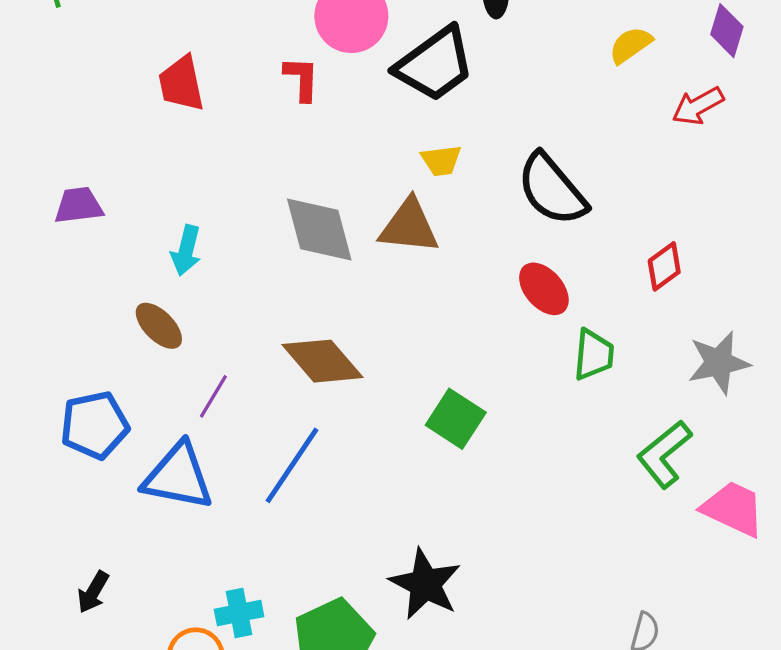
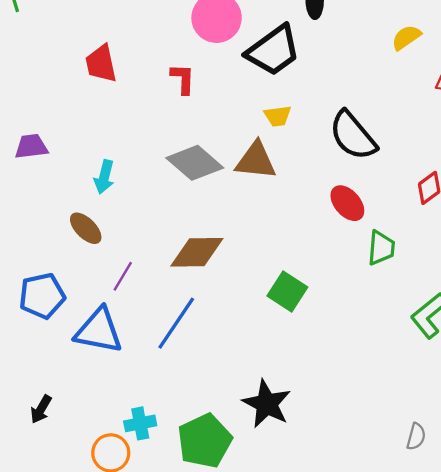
red L-shape: (302, 79) -> (183, 79), moved
gray diamond: (319, 230) -> (195, 163), turned -34
brown diamond: (322, 361) -> (197, 252), turned -50

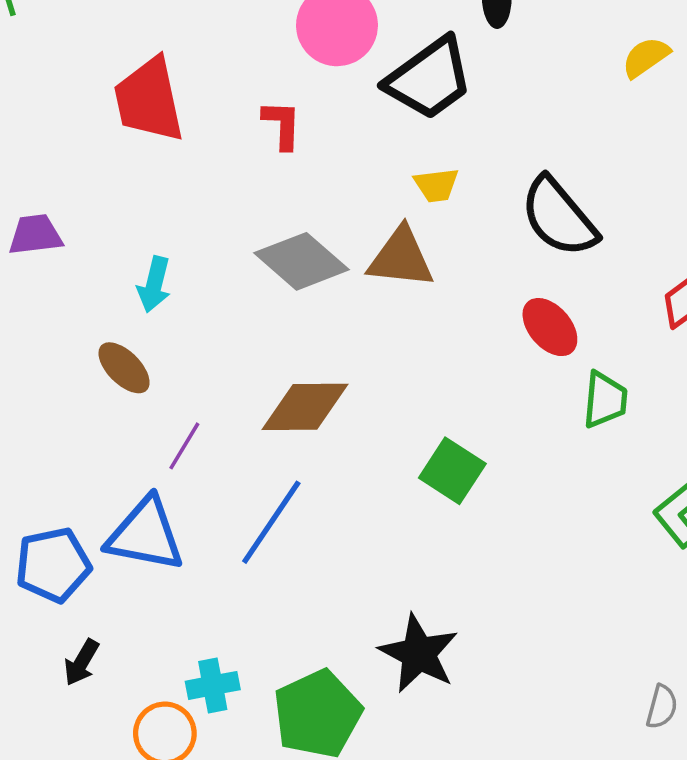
red trapezoid: (101, 64) -> (149, 100), size x1.4
blue pentagon: (42, 296) -> (53, 565), moved
black arrow: (41, 409) -> (81, 662), moved

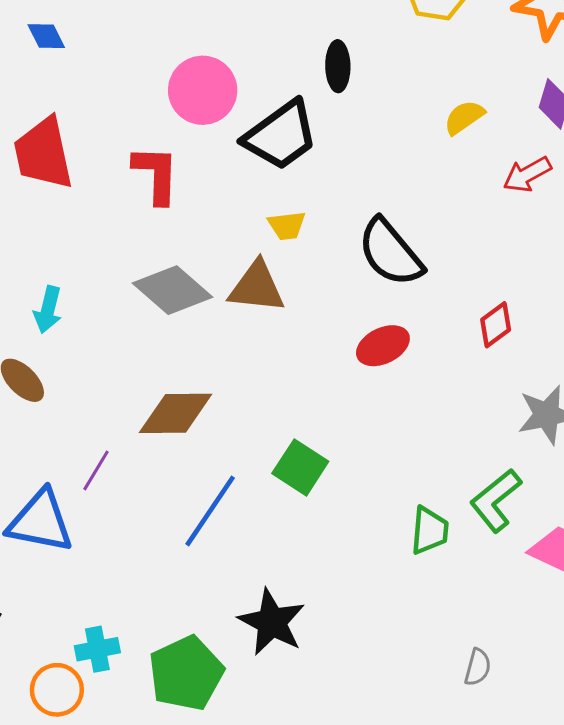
red L-shape: (282, 125) -> (156, 174), size x1.4
red ellipse: (550, 327) -> (383, 346), turned -75
green trapezoid: (605, 400) -> (430, 531), moved
purple line: (184, 446) -> (96, 470), moved
blue line: (271, 522) -> (210, 511), moved

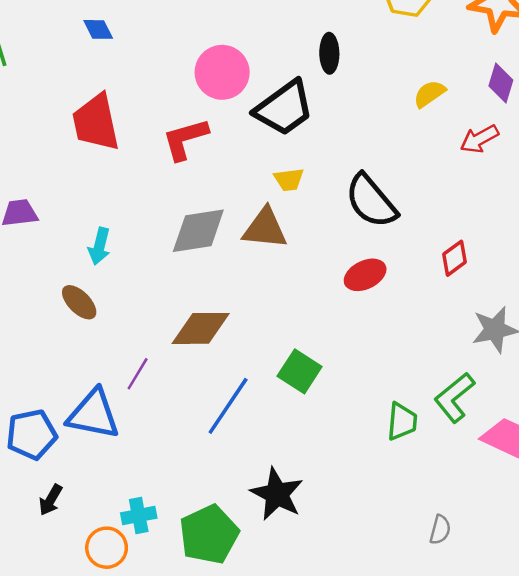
red L-shape: (156, 174) -> (185, 139), turned -108
gray diamond: (173, 290) -> (198, 231), turned -50

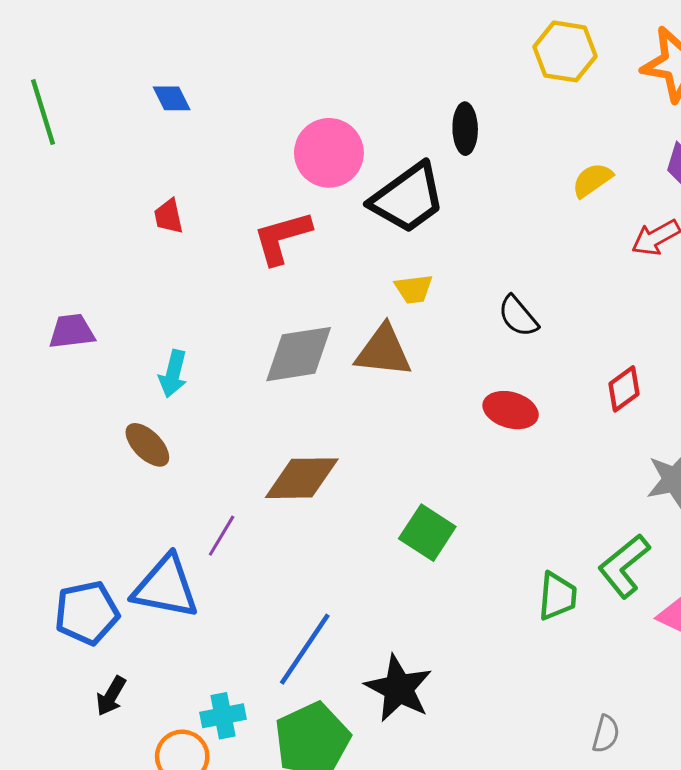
red trapezoid: (96, 122) -> (169, 216), size x0.5
black semicircle: (371, 201) -> (518, 316), size x0.6
red ellipse: (365, 275) -> (511, 410), turned 42
blue line: (228, 406) -> (305, 649), moved

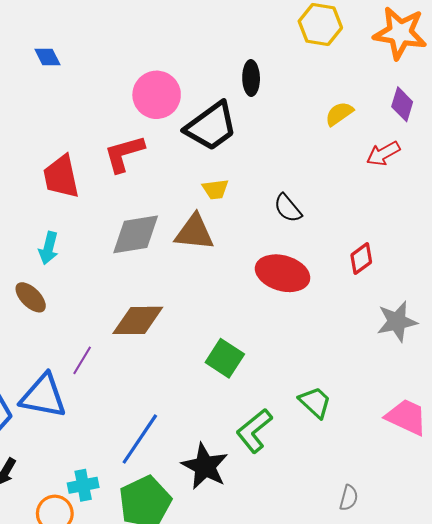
red trapezoid: (169, 216) -> (61, 177), moved, size x1.8
red ellipse: (511, 410) -> (283, 273), size x1.4
green L-shape: (624, 566) -> (254, 431), moved
green trapezoid: (557, 596) -> (315, 402), turned -52

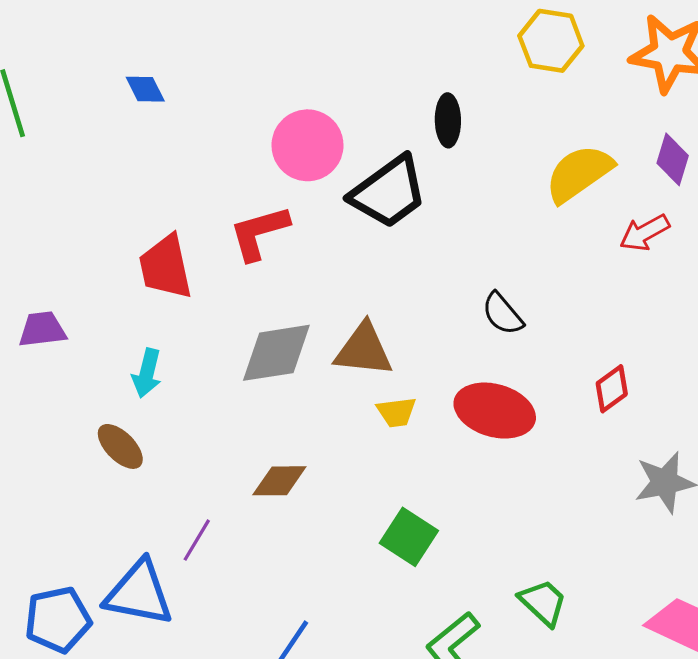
yellow semicircle: (339, 114) -> (579, 173), size x1.6
yellow trapezoid: (215, 189) -> (396, 412), moved
brown diamond: (138, 320) -> (279, 481), size x0.7

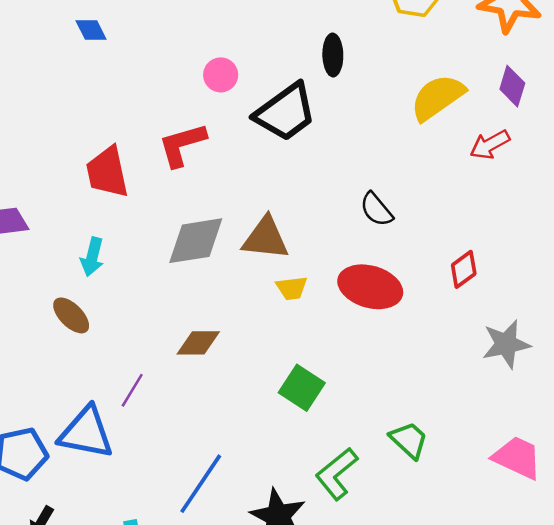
pink circle: (307, 145) -> (221, 75), size x0.6

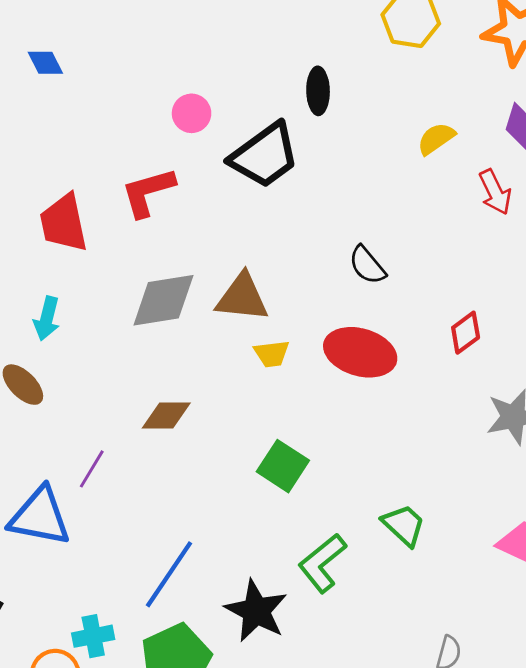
yellow semicircle: (438, 97) -> (436, 139), size x0.6
red arrow: (490, 145) -> (495, 192), turned -87

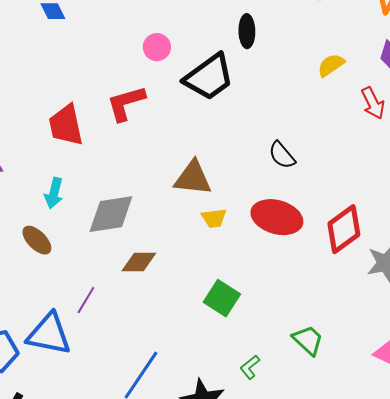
gray diamond: (163, 300) -> (111, 214), moved
red diamond: (466, 333) -> (344, 229), moved, size x1.6
green L-shape: (322, 563) -> (250, 367), size x0.6

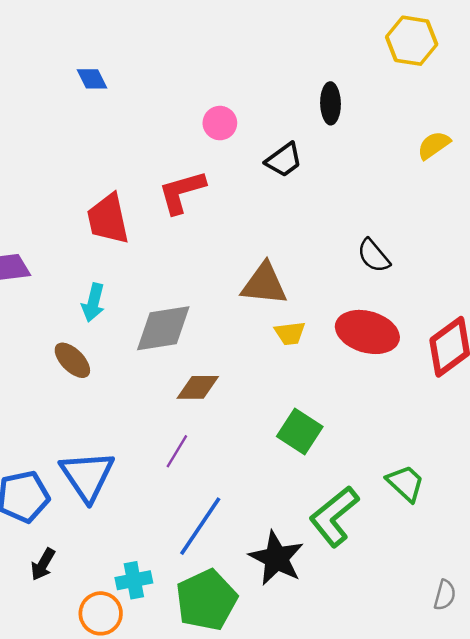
black trapezoid: (209, 77) -> (284, 160), size x0.6
purple line: (86, 300) -> (177, 451), moved
blue triangle: (49, 334) -> (87, 476), turned 45
green L-shape: (250, 367) -> (334, 516), size x2.0

